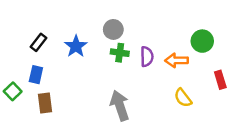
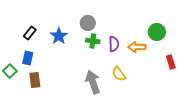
yellow semicircle: (183, 98) -> (119, 74), moved

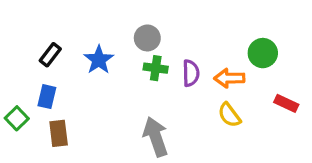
red rectangle: (171, 62) -> (286, 103), turned -48
yellow semicircle: (119, 74) -> (229, 115), moved

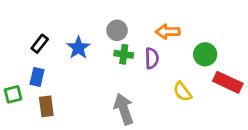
green circle: (263, 53) -> (205, 54), moved
orange arrow: (229, 78) -> (168, 32), moved
red rectangle: (286, 103) -> (228, 82), size x1.5
green square: (17, 118) -> (13, 94), turned 30

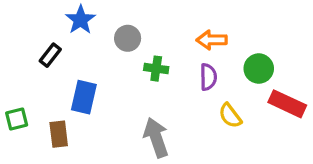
gray circle: (117, 30) -> (128, 38), moved
blue star: (78, 48) -> (81, 20), moved
purple semicircle: (152, 58) -> (208, 77), moved
blue rectangle: (37, 77) -> (84, 97), moved, size x1.4

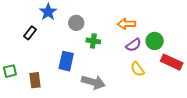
purple semicircle: (208, 77) -> (133, 45), moved, turned 56
blue rectangle: (84, 97) -> (66, 61), moved
gray arrow: (156, 137) -> (93, 82), turned 125

